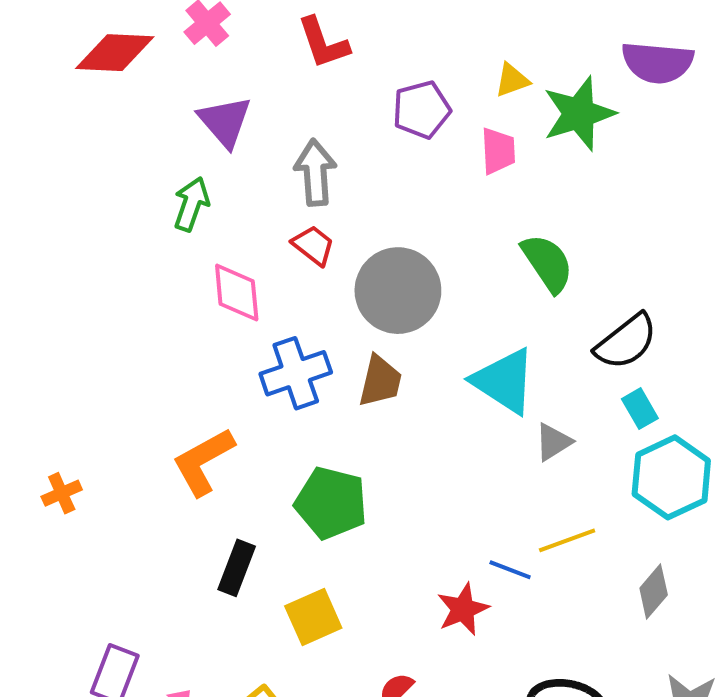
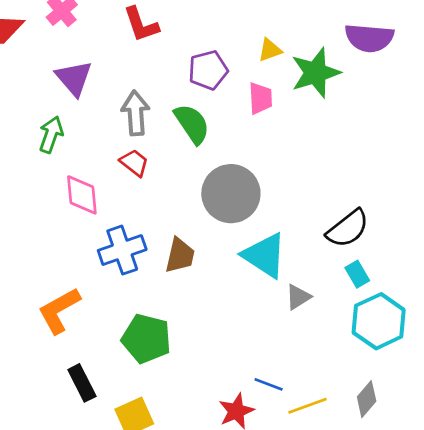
green semicircle: (547, 263) -> (192, 124), moved
gray circle: (398, 291) -> (231, 194), moved
yellow line: (567, 540) -> (307, 406), moved
black rectangle: (237, 568) -> (82, 383), turned -48

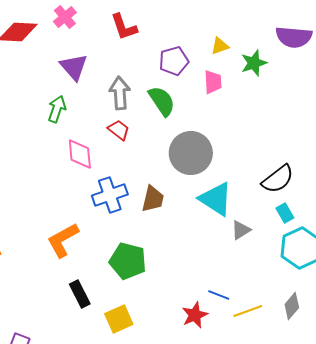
green star: (316, 73) -> (254, 63), size x0.7

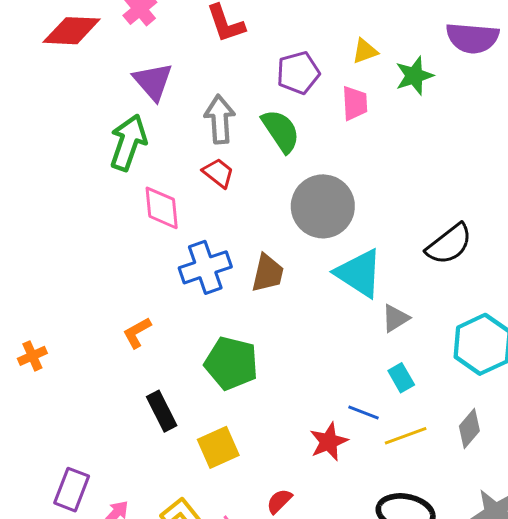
green arrow: (57, 109) -> (128, 142), size x1.4
cyan rectangle: (285, 213) -> (401, 378), moved
orange L-shape: (63, 240) -> (137, 333), size x0.6

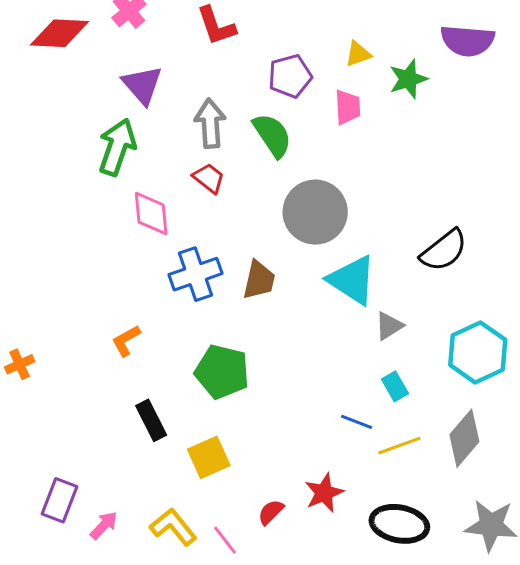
gray diamond: (469, 429) -> (464, 438), size x1.4
red star: (329, 442) -> (324, 493), moved

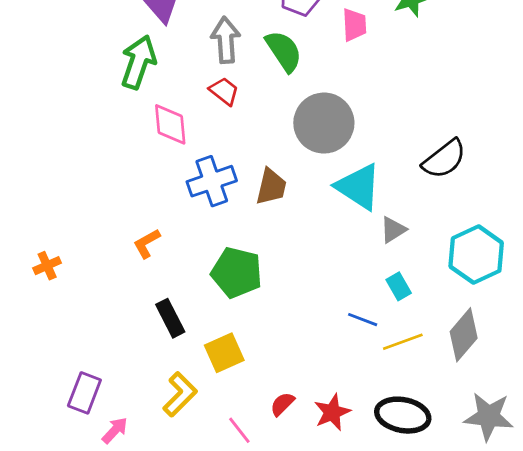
red star: (324, 493) -> (332, 412), moved
pink arrow: (104, 525) -> (115, 430), moved
yellow L-shape: (173, 527) -> (180, 394), moved, turned 84

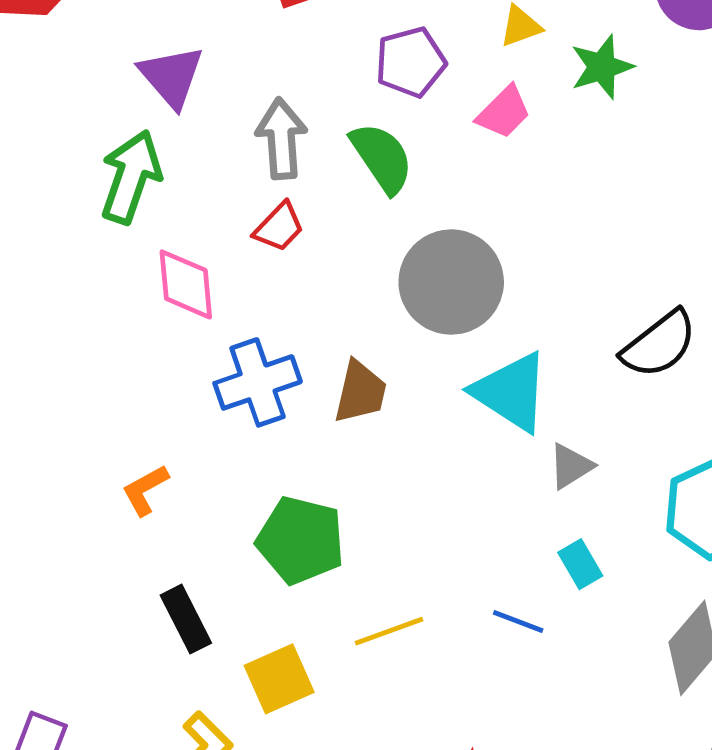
pink trapezoid: (354, 25) -> (504, 112), turned 48
red trapezoid: (224, 91) -> (279, 227), turned 96
yellow line: (403, 342) -> (389, 631), moved

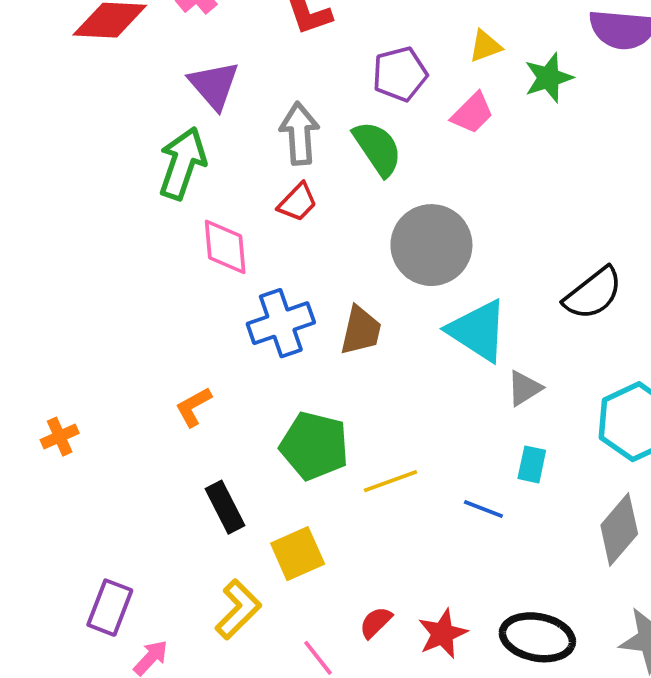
cyan rectangle: (580, 564) -> (532, 464), turned 42
yellow line: (389, 631) -> (391, 481), moved

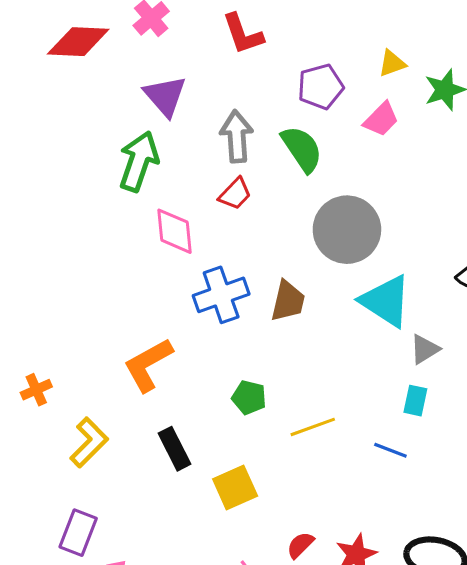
orange L-shape: (193, 407) -> (148, 365), size x1.6
green pentagon: (314, 446) -> (249, 397), size x0.6
cyan rectangle: (532, 464) -> (415, 401), moved
yellow L-shape: (238, 609) -> (89, 442), moved

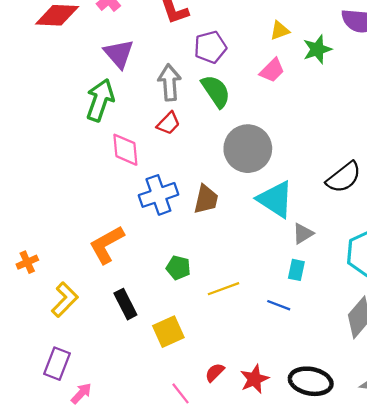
purple pentagon: (321, 87) -> (210, 47), moved

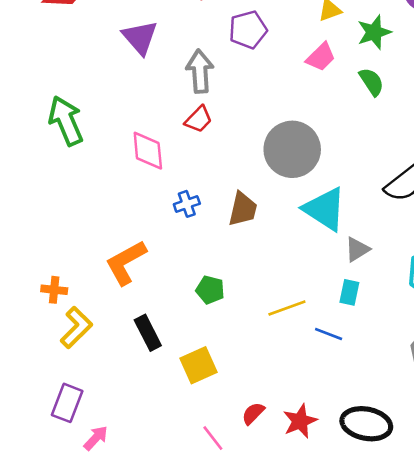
green semicircle: (216, 91) -> (372, 82), moved, size x0.7
green arrow: (100, 100) -> (66, 121), moved, turned -42
blue cross: (158, 195) -> (187, 204), size x0.6
orange cross: (27, 262) -> (54, 290), moved, turned 30
yellow line: (224, 289) -> (287, 308), moved

